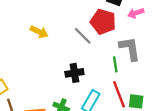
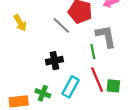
yellow arrow: (39, 32) -> (20, 23), turned 35

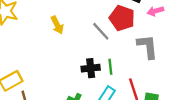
green line: (93, 52) -> (110, 67), moved

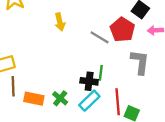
gray line: (101, 31) -> (100, 37), turned -30
black cross: (91, 68) -> (89, 81), moved

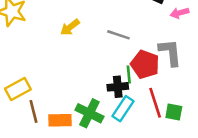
yellow arrow: (60, 22) -> (70, 27), turned 78
red pentagon: (122, 30) -> (145, 64), moved
green cross: (60, 98) -> (89, 113), size x1.5

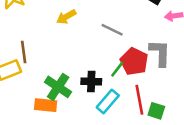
green line: (129, 74) -> (117, 69), turned 36
black cross: (118, 87) -> (91, 81), moved
brown line: (33, 111) -> (24, 52), moved
green cross: (89, 113) -> (58, 87), moved

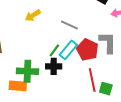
green line: (117, 69) -> (54, 50), moved
green cross: (58, 87) -> (27, 71), turned -30
cyan rectangle: (108, 101) -> (68, 50), moved

